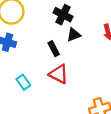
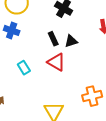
black triangle: (74, 35) -> (71, 41), moved

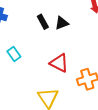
red triangle: (56, 62) -> (59, 63), moved

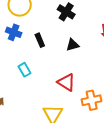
black rectangle: (43, 22) -> (40, 40), moved

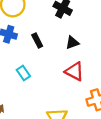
red triangle: (66, 82) -> (74, 71), moved

